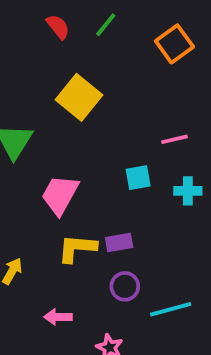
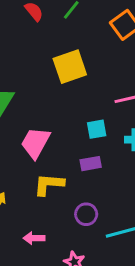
yellow square: (79, 97) -> (70, 67), moved, turned 32
purple rectangle: (119, 242) -> (91, 164), moved

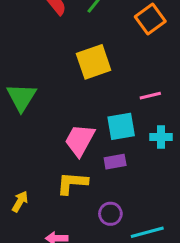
cyan square: (97, 129) -> (121, 126), size x1.4
pink trapezoid: (35, 143) -> (80, 140), moved

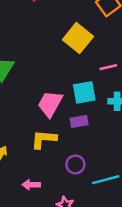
yellow square: (94, 62) -> (78, 38), moved, turned -32

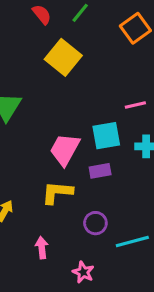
yellow square: (78, 38) -> (63, 57), moved
pink arrow: (31, 185) -> (42, 248), turned 84

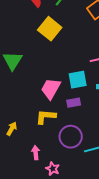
purple circle: (95, 223) -> (71, 137), size x1.5
pink star: (83, 272) -> (53, 169), moved

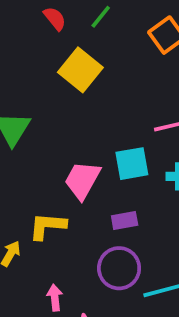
purple rectangle: (74, 103) -> (125, 220), moved
yellow L-shape: (46, 117) -> (47, 226), moved

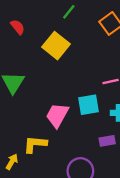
red semicircle: (55, 19) -> (18, 27), moved
purple rectangle: (125, 220) -> (107, 141), moved

